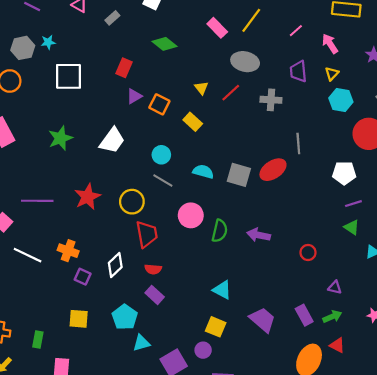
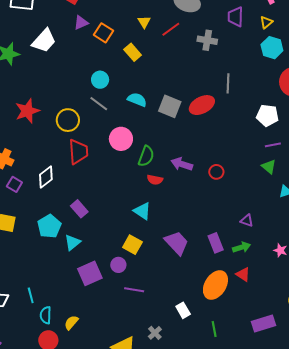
white trapezoid: (112, 140) -> (44, 41), moved
red circle: (308, 252) -> (216, 172), moved
red semicircle: (153, 269) -> (155, 180), moved
cyan triangle: (141, 343) -> (72, 242), moved, turned -30

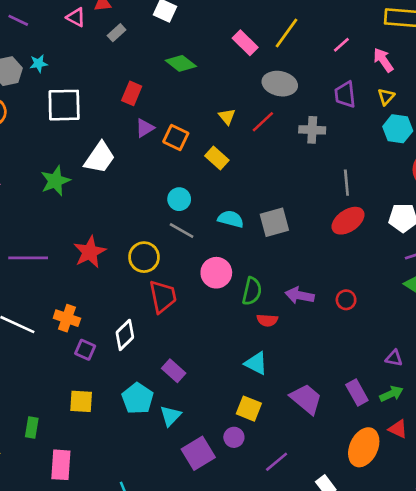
red ellipse: (202, 105) -> (348, 221), moved
gray square: (170, 106) -> (274, 222), turned -30
purple line: (134, 290) -> (277, 462), moved, turned -42

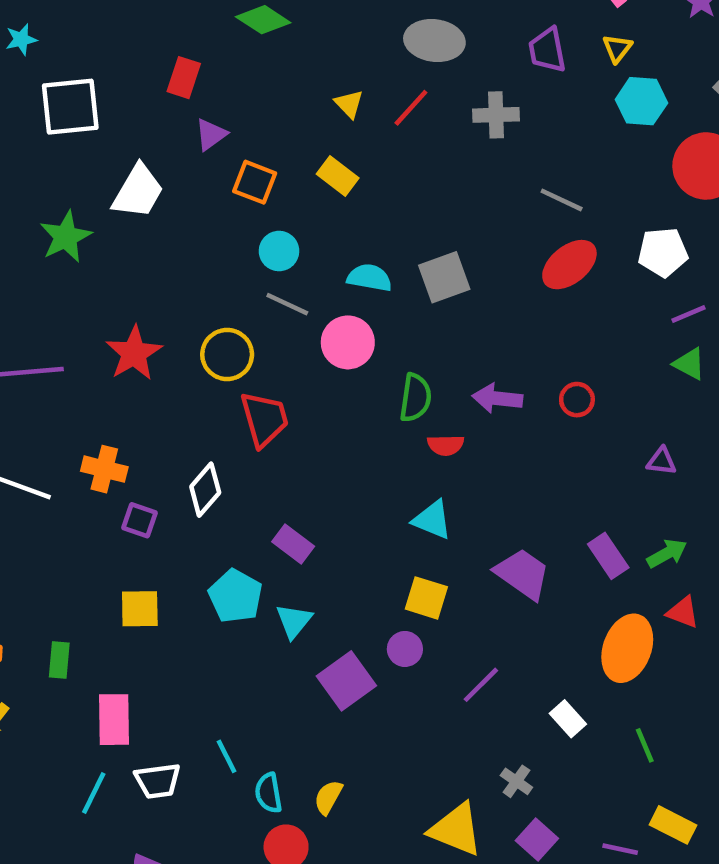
orange square: (176, 137) -> (255, 182), moved
gray line: (346, 183) -> (562, 200), turned -55
pink circle: (216, 273) -> (348, 342), moved
purple triangle: (394, 358) -> (662, 461), moved

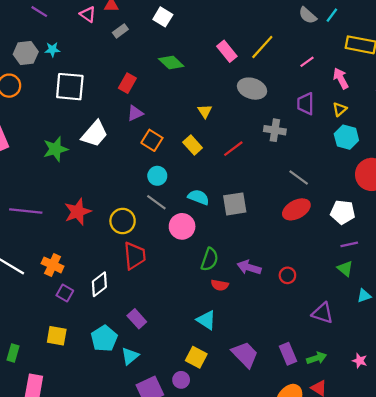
red line: (411, 108) -> (233, 149), moved
purple triangle: (662, 461) -> (323, 313), size x1.5

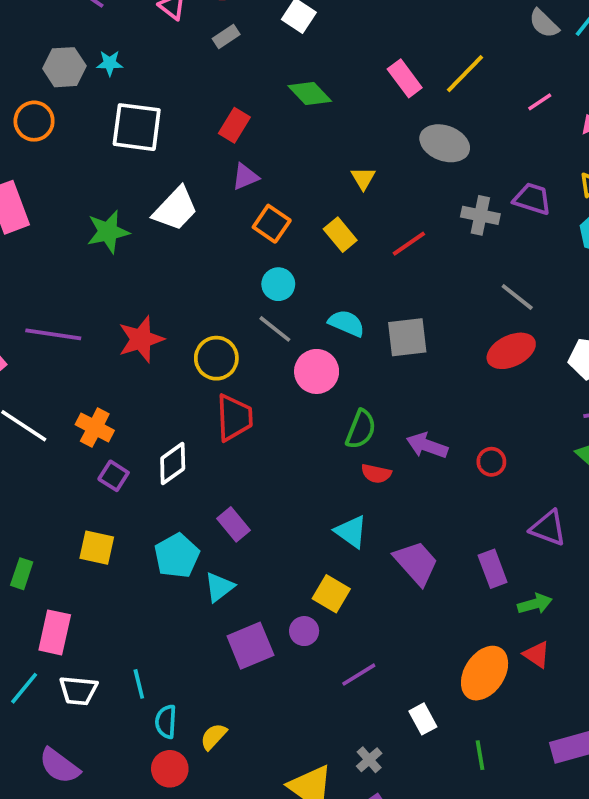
purple trapezoid: (306, 104) -> (532, 199), moved, turned 105
purple trapezoid: (245, 354) -> (416, 563), moved
purple rectangle: (288, 354) -> (493, 569), moved

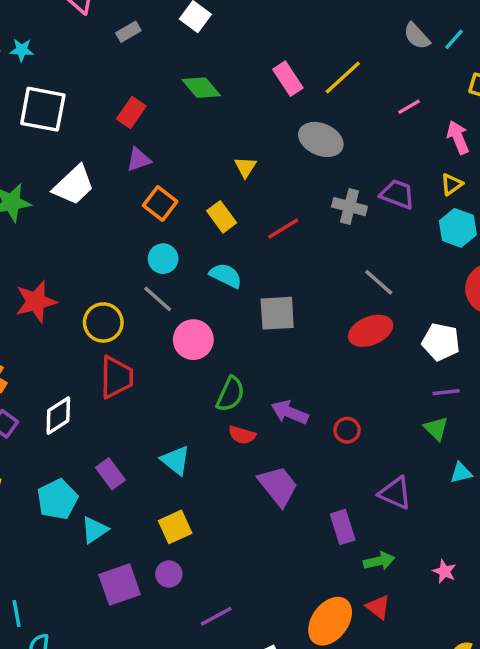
cyan semicircle: (347, 323) -> (226, 276), moved
cyan triangle: (351, 532) -> (175, 460), moved
purple trapezoid: (416, 563) -> (278, 486), moved
yellow square: (331, 594) -> (175, 527), moved, turned 32

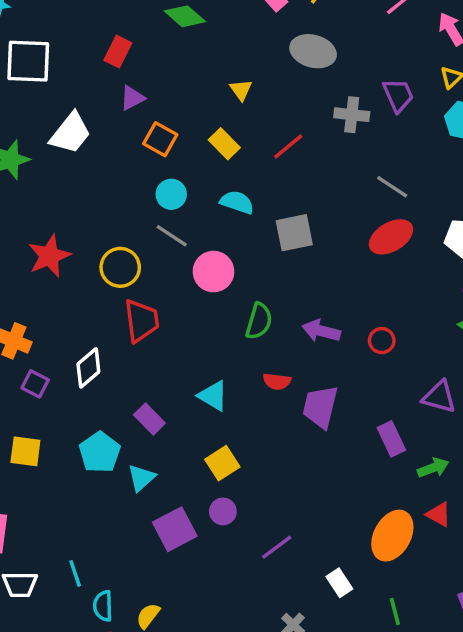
purple trapezoid: (397, 194) -> (398, 95), turned 54
red semicircle: (242, 435) -> (277, 381), moved
purple trapezoid: (278, 486) -> (320, 407), turned -120

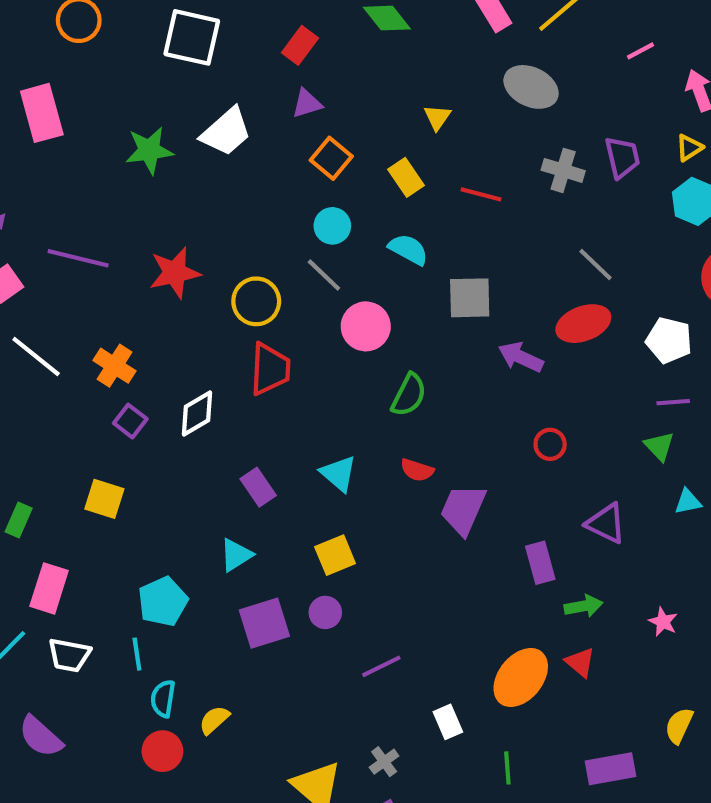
red line: (288, 146) -> (481, 194), turned 44
purple arrow: (321, 331) -> (521, 357), moved
cyan pentagon: (100, 452) -> (163, 602), moved

